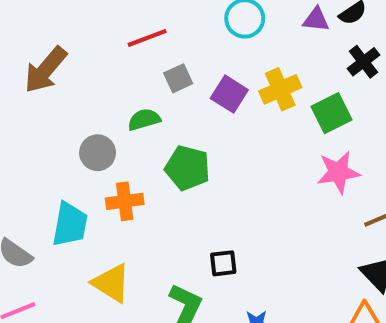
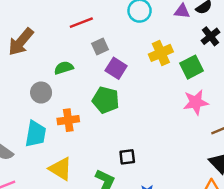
purple square: (229, 94) -> (116, 68), moved
green semicircle: (144, 120) -> (64, 68), moved
gray circle: (98, 153) -> (41, 93), moved

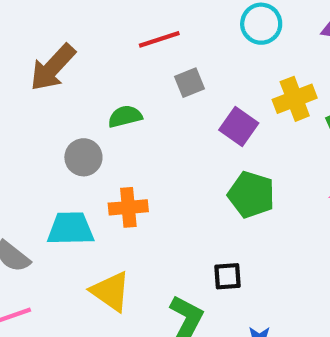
purple square: (116, 68) -> (239, 127), moved
green pentagon: (106, 100) -> (251, 195), moved
cyan trapezoid: (36, 134) -> (71, 229), turned -104

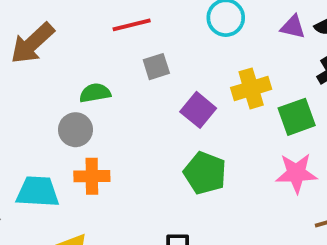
gray circle: (83, 157) -> (75, 130), moved

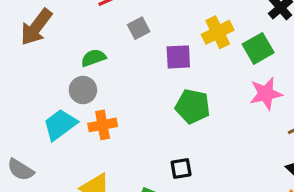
purple square: (198, 110) -> (178, 57), turned -32
cyan trapezoid: (38, 192) -> (60, 125), moved, turned -30

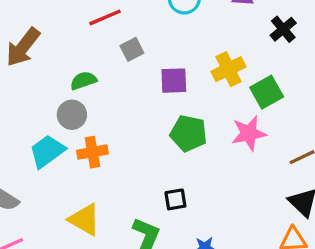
yellow cross: (218, 32) -> (228, 69), moved
green square: (258, 48) -> (267, 92), moved
pink star: (266, 94) -> (249, 133), moved

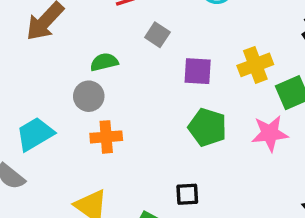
gray square: (132, 49) -> (157, 35), turned -35
cyan trapezoid: (47, 151) -> (35, 134), moved

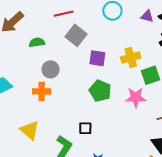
gray square: (157, 35) -> (76, 35), size x1.5
green semicircle: (104, 62) -> (37, 42), moved
gray circle: (89, 96) -> (51, 69), moved

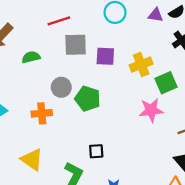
gray square: (76, 35) -> (76, 45), turned -35
purple square: (97, 58) -> (105, 56), moved
gray circle: (51, 69) -> (61, 87), moved
green pentagon: (100, 91) -> (88, 99), moved

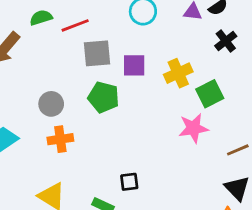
green semicircle: (31, 57) -> (41, 18), moved
gray circle: (61, 87) -> (51, 104), moved
green pentagon: (88, 99) -> (104, 97), moved

